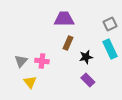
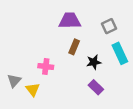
gray square: (110, 24) -> (109, 26), moved
gray triangle: (21, 61) -> (14, 81), moved

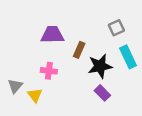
purple trapezoid: (70, 21) -> (52, 35), moved
black star: (94, 62) -> (100, 66), size x1.5

